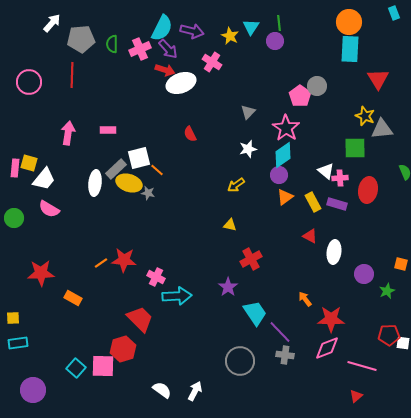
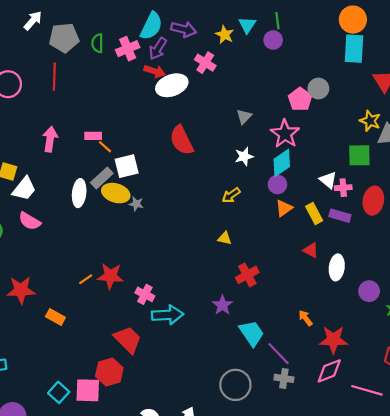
purple arrow: (168, 49) -> (158, 49), turned 75
red semicircle: (190, 134) -> (182, 140), size x1.8
orange line: (157, 170) -> (105, 147), moved

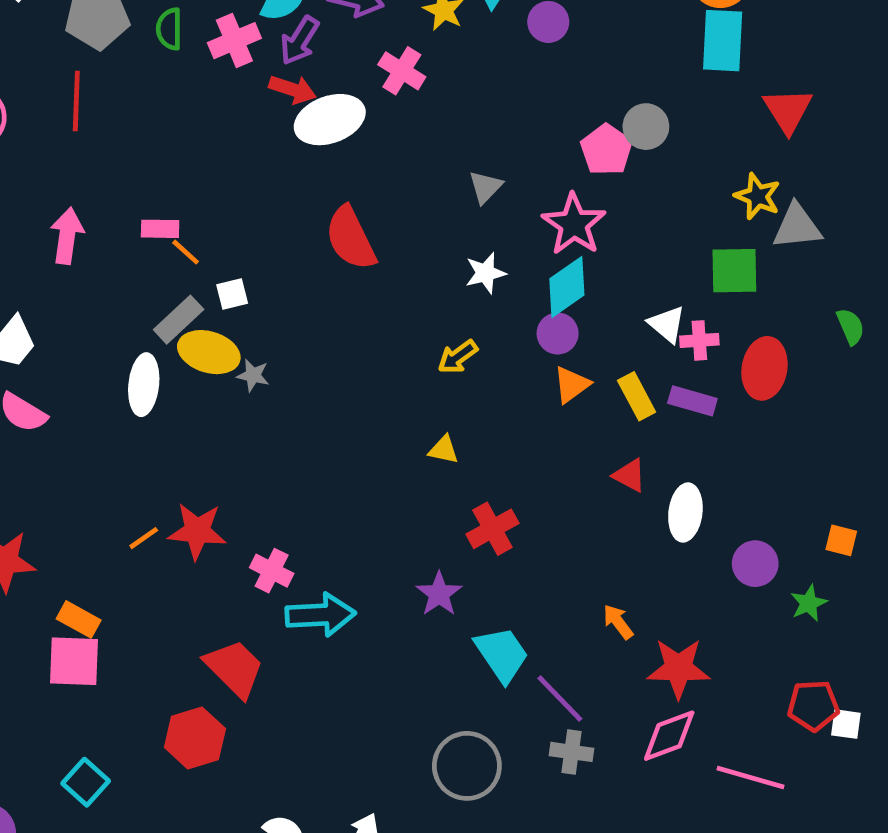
white square: (127, 166) -> (232, 294), size x0.6
white ellipse: (79, 193) -> (144, 385), moved
pink square: (88, 390) -> (74, 661), moved

